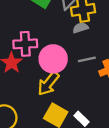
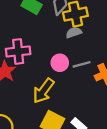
pink circle: (53, 59) -> (60, 63), moved, size x0.6

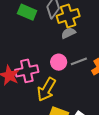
pink cross: (18, 51) -> (27, 71), moved

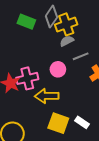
gray line: (79, 61) -> (81, 56), moved
yellow arrow: (46, 89) -> (47, 96), turned 60

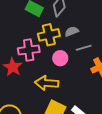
yellow cross: (66, 24) -> (49, 35), moved
pink cross: (27, 78) -> (29, 50), moved

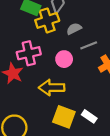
yellow cross: (49, 35) -> (47, 20), moved

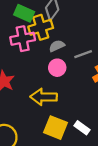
gray semicircle: (74, 29) -> (57, 46), moved
pink cross: (29, 53) -> (23, 39), moved

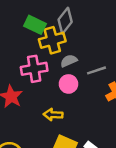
pink cross: (23, 39) -> (34, 69), moved
yellow arrow: (44, 97) -> (53, 115), size x0.7

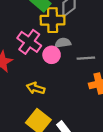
pink cross: (34, 69) -> (29, 42), turned 30
pink circle: (68, 84) -> (52, 55), moved

